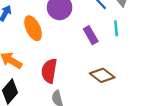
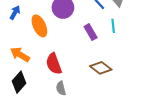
red semicircle: (49, 71) -> (54, 64), turned -30

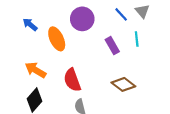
blue arrow: (15, 13) -> (30, 24), turned -80

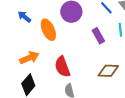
orange arrow: (36, 70) -> (29, 58), turned 126
brown diamond: (123, 84) -> (108, 71), turned -35

